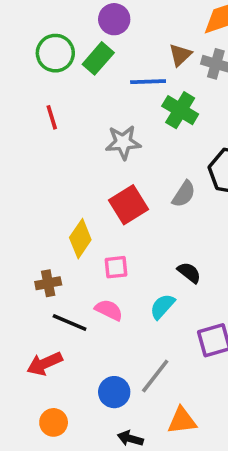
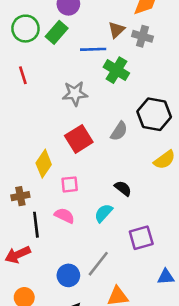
black line: (70, 323) -> (36, 225), turned 60

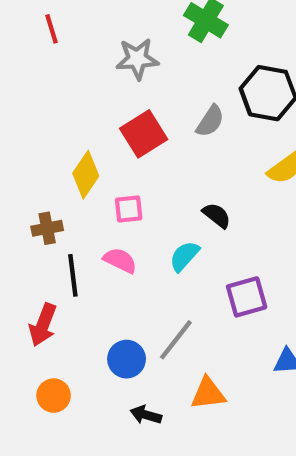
red arrow: (18, 255) -> (43, 325), turned -45

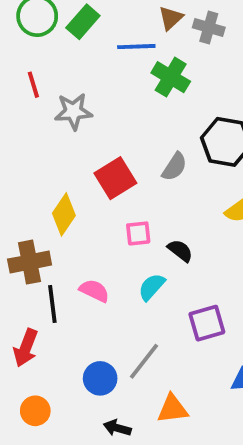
gray star: (137, 59) -> (73, 111), moved
pink square: (129, 209) -> (138, 233), moved
brown cross: (47, 228) -> (30, 262), size x1.5

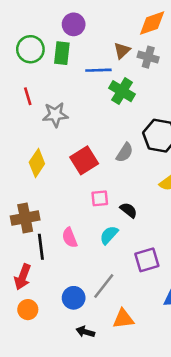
green rectangle: (83, 22) -> (62, 53), turned -35
yellow diamond: (64, 214) -> (37, 163), moved
pink semicircle: (94, 291) -> (70, 238), turned -138
orange circle: (35, 411) -> (28, 310), moved

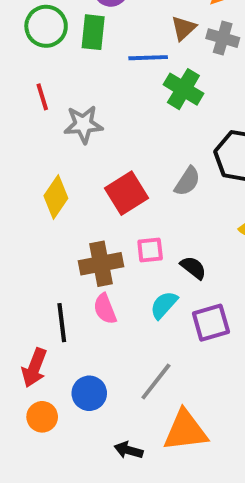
brown cross: (25, 218) -> (101, 264), moved
purple square: (147, 260) -> (211, 323), moved
blue circle: (74, 298) -> (89, 393), moved
orange triangle: (123, 319) -> (185, 431), size x1.4

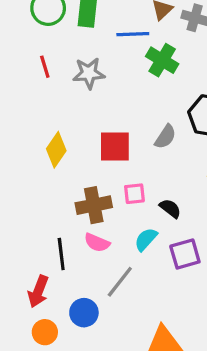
gray star: (83, 124) -> (89, 73), moved
red square: (127, 193) -> (115, 146), turned 32
pink semicircle: (105, 309) -> (97, 243), turned -45
gray line: (156, 381) -> (120, 282), moved

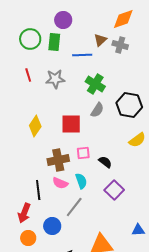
green cross: (162, 60) -> (95, 84), moved
gray semicircle: (165, 137) -> (97, 110), moved
cyan semicircle: (146, 239) -> (81, 181), moved, turned 119
purple square: (185, 254) -> (114, 190), turned -30

